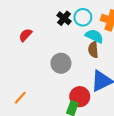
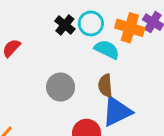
brown semicircle: (93, 50) -> (105, 86), moved

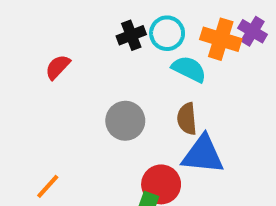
black cross: (65, 25) -> (131, 35), turned 30
blue triangle: (117, 112) -> (203, 155), turned 32

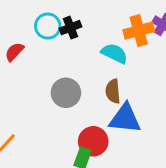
cyan circle: (167, 33) -> (48, 26), moved
orange cross: (221, 39) -> (139, 31), turned -32

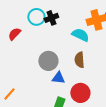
blue triangle: (125, 119) -> (58, 78), moved, size x0.6
red circle: (93, 141) -> (80, 93), moved

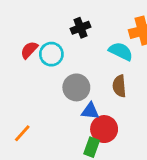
cyan circle: (36, 17) -> (51, 54), moved
red circle: (80, 93) -> (104, 129), moved

